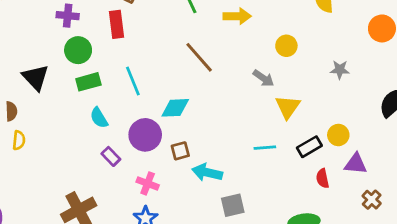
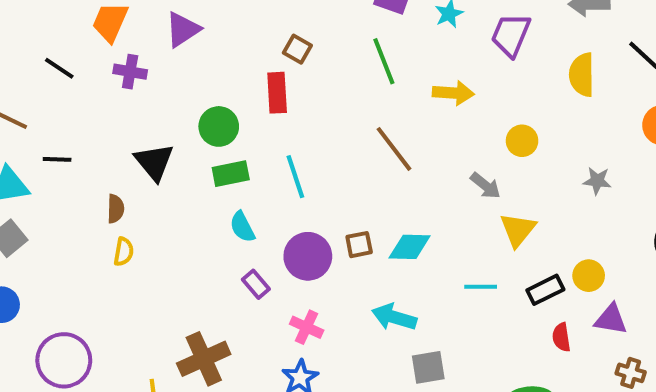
purple cross: (68, 16) -> (130, 72), moved
cyan diamond: (175, 108) -> (410, 247), moved
brown square: (180, 151) -> (359, 245), moved
brown cross: (372, 200) -> (631, 373), turned -30

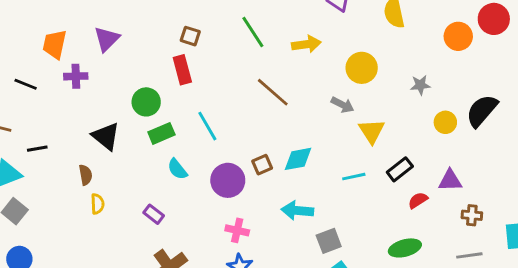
yellow circle: (522, 141) -> (362, 68), size x1.4
yellow circle: (589, 276) -> (445, 122), moved
purple rectangle: (256, 284) -> (154, 214), moved
red semicircle: (561, 337) -> (418, 200), turned 78

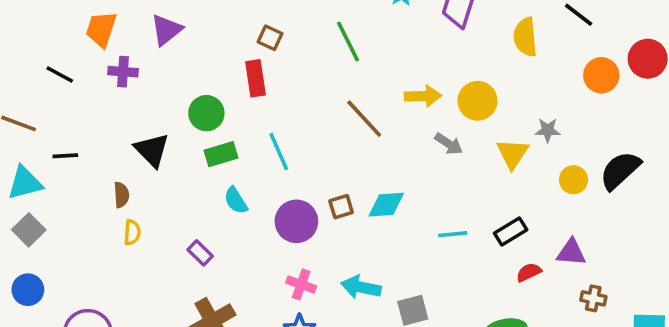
yellow arrow: (306, 44) -> (423, 96), moved
yellow triangle: (372, 131) -> (512, 154), moved
cyan arrow: (297, 211) -> (361, 287), moved

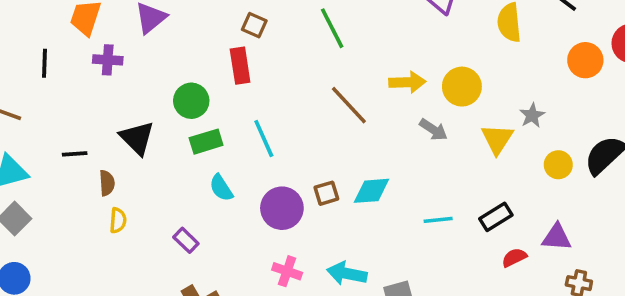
black line: (60, 75) -> (45, 63), turned 64
gray star: (548, 130) -> (532, 115), turned -30
black line: (65, 156) -> (75, 154), moved

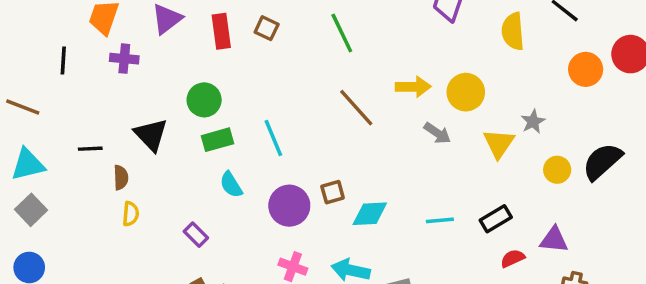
red rectangle: (240, 66) -> (221, 31), moved
cyan diamond: (371, 191) -> (370, 214), moved

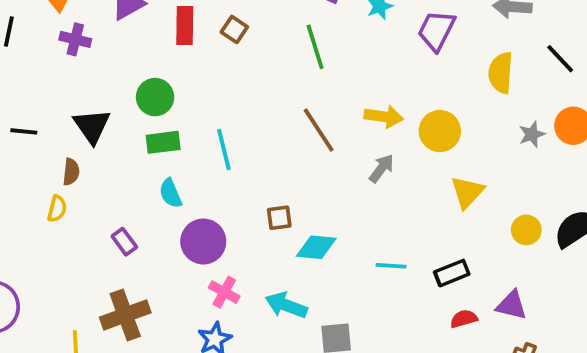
gray star: (533, 122) -> (532, 134), moved
gray arrow: (437, 133) -> (381, 168), moved, turned -96
brown semicircle: (121, 177) -> (71, 172), moved
purple circle: (289, 206) -> (203, 241), moved

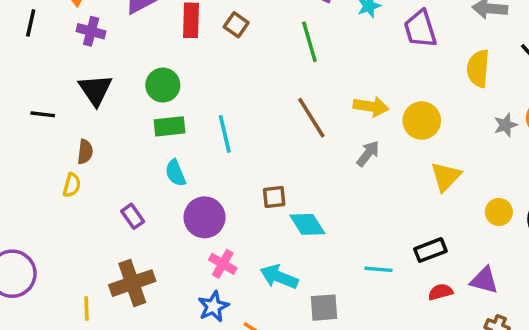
purple trapezoid: (436, 30) -> (420, 29), turned -45
black triangle: (92, 126) -> (95, 90), moved
cyan diamond: (316, 247) -> (307, 224), turned 51
cyan line: (391, 266) -> (379, 269), moved

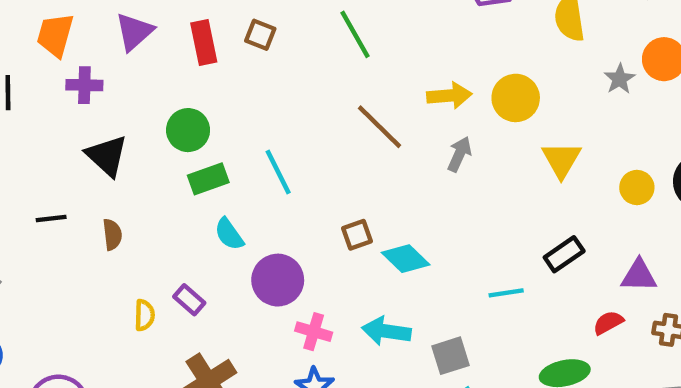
black line: (43, 114) -> (51, 218), moved
yellow semicircle: (72, 185) -> (144, 315), moved
red semicircle: (440, 292) -> (608, 323), moved

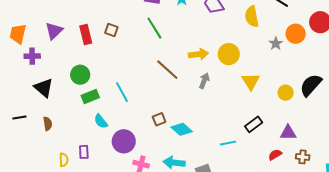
purple rectangle: (189, 300) -> (84, 152), turned 48

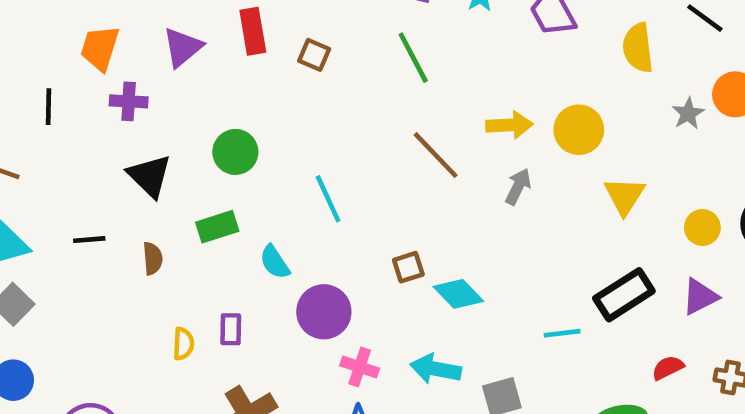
red rectangle: (86, 35) -> (253, 31), moved
green rectangle: (90, 97) -> (217, 227), moved
black rectangle: (254, 124) -> (624, 295), size x1.4
purple triangle: (288, 133) -> (700, 297), moved, turned -30

